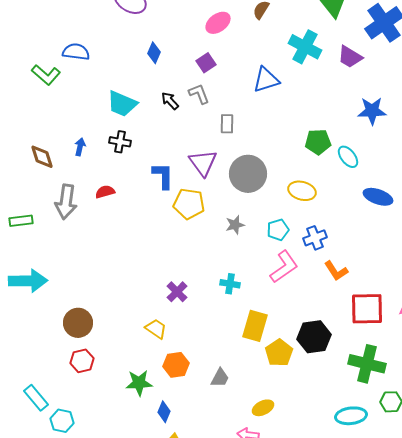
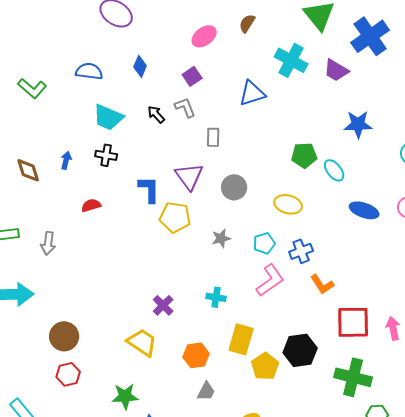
blue semicircle: (76, 52) -> (89, 71), moved
gray circle: (248, 174) -> (234, 187), size x0.7
gray arrow: (66, 202) -> (48, 243), moved, size x0.7
yellow trapezoid: (156, 329) -> (142, 342), size x1.4
orange hexagon: (176, 365) -> (196, 355), moved

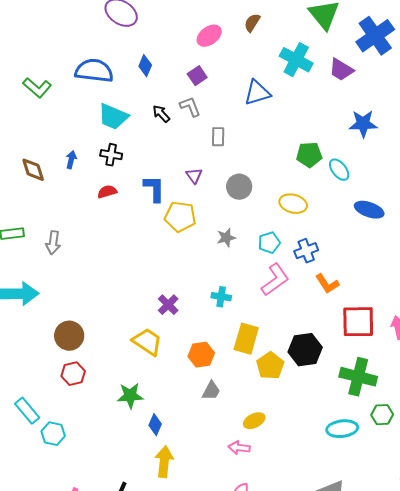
blue semicircle: (89, 71) -> (94, 71), size x1.4
purple triangle: (189, 176) -> (194, 176), size x0.6
red semicircle: (91, 205) -> (107, 192), moved

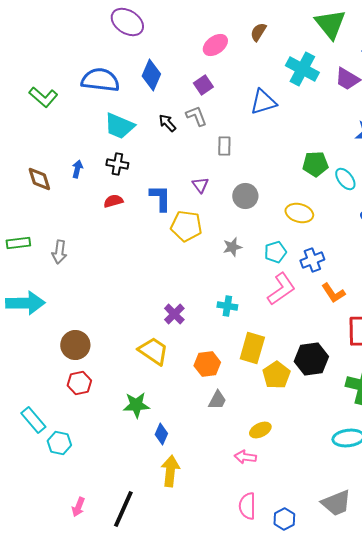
blue diamond: (145, 66) -> (151, 75), size x1.4

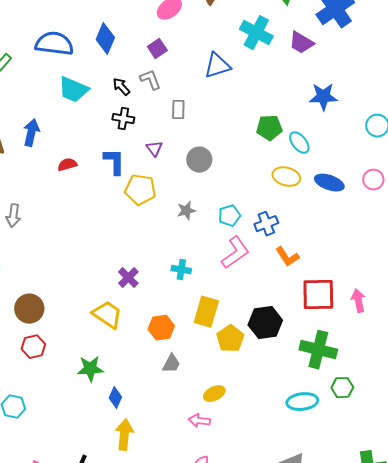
black cross: (117, 164) -> (123, 119), moved
blue arrow: (77, 169) -> (31, 133), size x1.5
yellow ellipse: (299, 213) -> (286, 177), moved

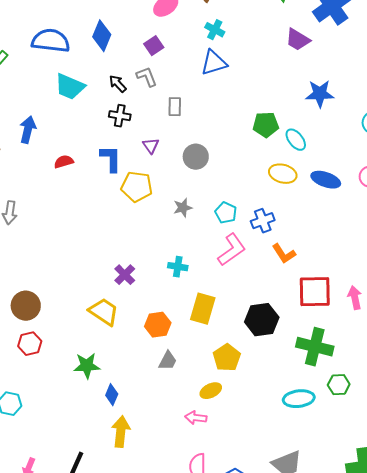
cyan cross: (256, 33) -> (215, 30), moved, size x0.6
cyan pentagon: (229, 216) -> (226, 213), turned -30
yellow pentagon: (230, 339) -> (227, 358), moved

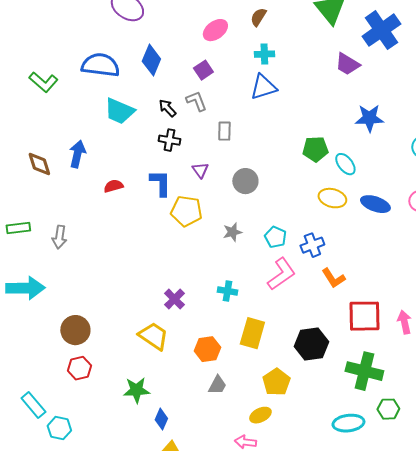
cyan cross: (215, 30) -> (264, 54), turned -30

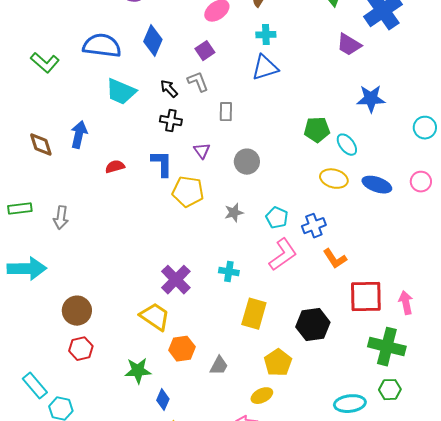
purple cross: (174, 299) -> (176, 280), size x1.4
orange hexagon: (207, 349) -> (182, 349), moved
green cross: (364, 371) -> (387, 347), moved

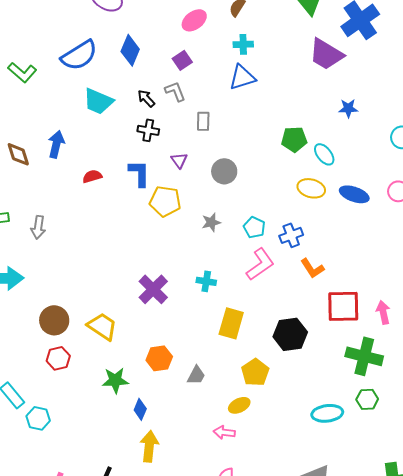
purple trapezoid: (349, 45) -> (326, 54), size x1.4
blue semicircle: (102, 46) -> (79, 55), turned 141
blue star: (371, 99) -> (348, 108), size x0.7
yellow trapezoid: (155, 317) -> (102, 326), moved

